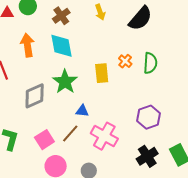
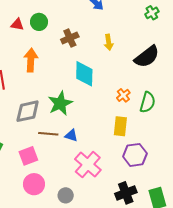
cyan diamond: (62, 46) -> (84, 74), moved
yellow rectangle: (102, 73) -> (120, 126), moved
brown line: (70, 133) -> (48, 134), moved, turned 42

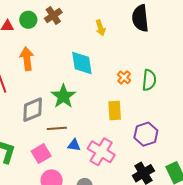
brown cross: (70, 38) -> (53, 15), moved
black semicircle: (147, 57) -> (140, 18), moved, turned 132
yellow rectangle: (120, 126) -> (115, 111), moved
blue triangle: (71, 136) -> (74, 145), moved

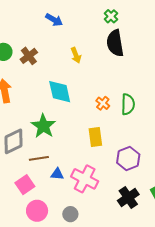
brown cross: (53, 15) -> (29, 56), moved

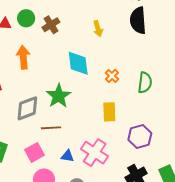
orange cross: (103, 103) -> (112, 76), moved
blue triangle: (57, 174) -> (67, 156), moved

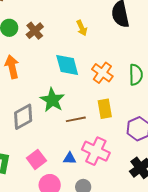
orange cross: (112, 76) -> (102, 73), size x1.5
brown line: (51, 128) -> (76, 119), moved

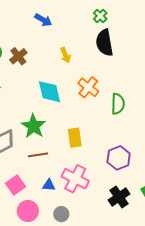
orange cross: (102, 73) -> (88, 87), moved
yellow rectangle: (105, 109) -> (75, 138), moved
brown line: (76, 119) -> (38, 155), moved

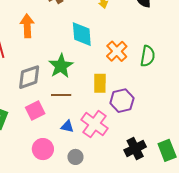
orange cross: (88, 87) -> (117, 51), moved
purple hexagon: (119, 158) -> (122, 101), moved
pink square: (16, 185) -> (35, 110), moved

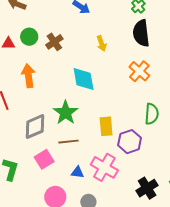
orange cross: (117, 51) -> (139, 71), moved
green semicircle: (148, 56) -> (152, 114), moved

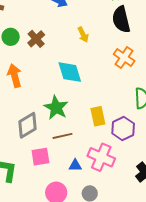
pink square: (44, 159) -> (40, 157), turned 30

